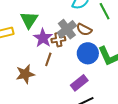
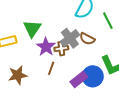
blue circle: (88, 53) -> (93, 76), moved
brown star: (25, 74) -> (18, 75), moved
purple rectangle: (79, 83) -> (79, 79), moved

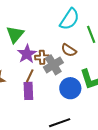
gray cross: (70, 38) -> (53, 65), moved
purple rectangle: (79, 79) -> (28, 91), moved, turned -60

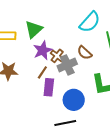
brown cross: (42, 57) -> (57, 56), turned 32
blue circle: (70, 88) -> (74, 100), moved
purple rectangle: (28, 91) -> (49, 87), moved

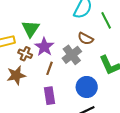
brown cross: (57, 56) -> (25, 54), moved
purple rectangle: (49, 87) -> (50, 96), moved

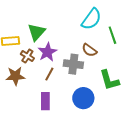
gray cross: (72, 55) -> (73, 64), turned 36

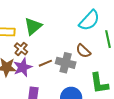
purple star: (47, 52) -> (23, 67), moved
brown line: (49, 74) -> (45, 63), moved, turned 32

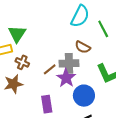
green triangle: (33, 26) -> (17, 34), moved
purple star: (23, 67) -> (66, 78), moved

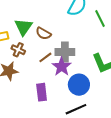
green triangle: (17, 34) -> (23, 27), moved
brown semicircle: (83, 47) -> (43, 34), moved

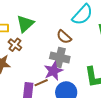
brown semicircle: (43, 34) -> (64, 37), moved
brown line: (45, 57) -> (41, 83), moved

